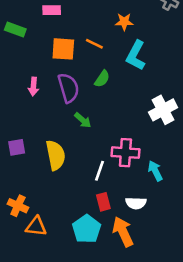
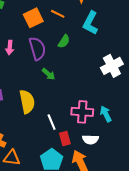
orange square: (63, 49) -> (33, 18), turned -30
pink cross: (125, 153) -> (82, 112), moved
white line: (100, 171) -> (52, 122), moved, turned -42

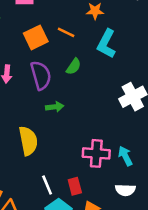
green arrow: (49, 74) -> (55, 107), turned -48
white line: (52, 122) -> (47, 185), moved
white semicircle: (90, 139) -> (125, 190), moved

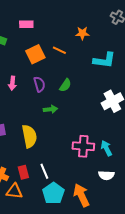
cyan L-shape: (106, 44) -> (104, 60), moved, turned -110
green semicircle: (74, 66) -> (65, 85), moved
purple semicircle: (41, 75) -> (39, 84), size x0.7
red rectangle: (75, 186) -> (23, 172), moved

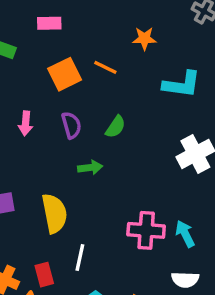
white line: (44, 171) -> (80, 258), moved, turned 35

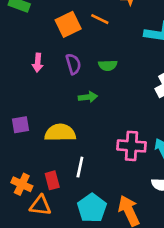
green semicircle: (116, 127) -> (108, 65), turned 54
yellow semicircle: (54, 213) -> (60, 133), turned -80

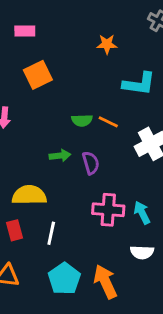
orange line: (100, 19) -> (108, 122), moved
purple semicircle: (73, 64) -> (91, 163), moved
red rectangle: (52, 180) -> (15, 230), moved

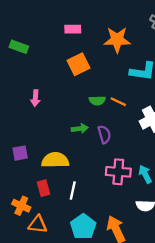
pink rectangle: (25, 31) -> (73, 29), moved
orange star: (107, 44) -> (117, 40), size x1.6
orange square: (38, 75) -> (79, 64), moved

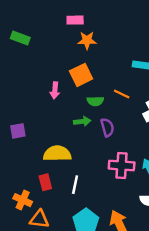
orange star: (117, 40) -> (87, 40), moved, size x0.7
orange square: (79, 64) -> (81, 75), moved
pink arrow: (35, 98) -> (55, 90), moved
green semicircle: (97, 101) -> (95, 101), moved
purple square: (20, 153) -> (18, 131), moved

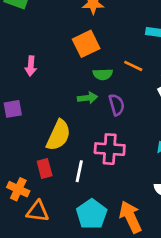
pink arrow: (55, 90) -> (31, 66), moved
yellow semicircle: (57, 154) -> (58, 135), turned 116
pink cross: (122, 166) -> (110, 149), moved

